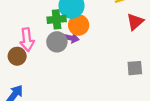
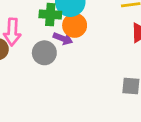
gray circle: (57, 42) -> (44, 53), moved

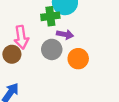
orange circle: (75, 25) -> (78, 59), moved

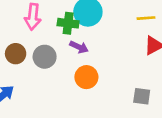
pink arrow: (21, 37) -> (33, 17), moved
gray circle: (52, 49) -> (45, 57), moved

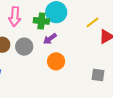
yellow line: (146, 18) -> (92, 22), moved, turned -32
purple arrow: (79, 47) -> (50, 39), turned 120

